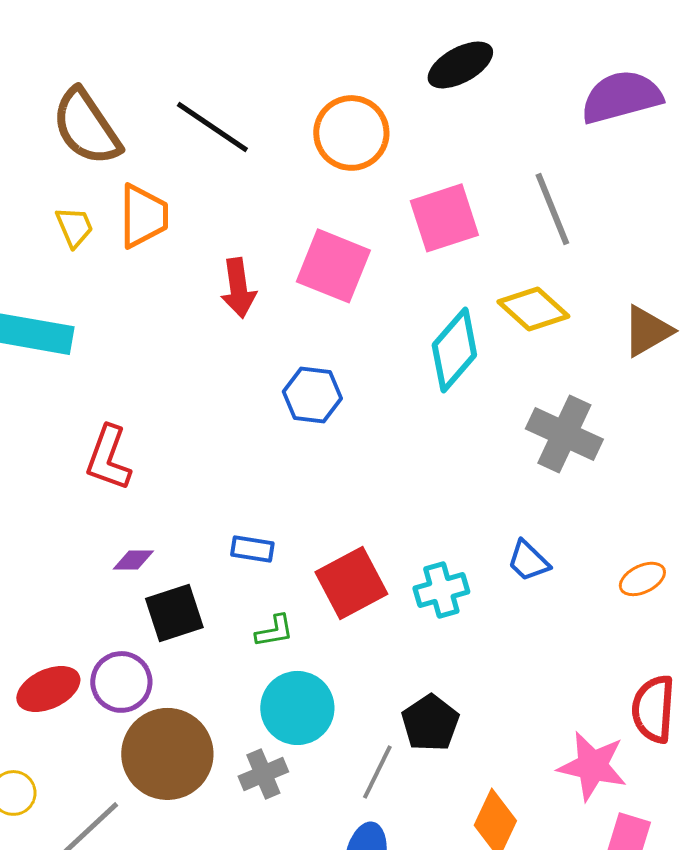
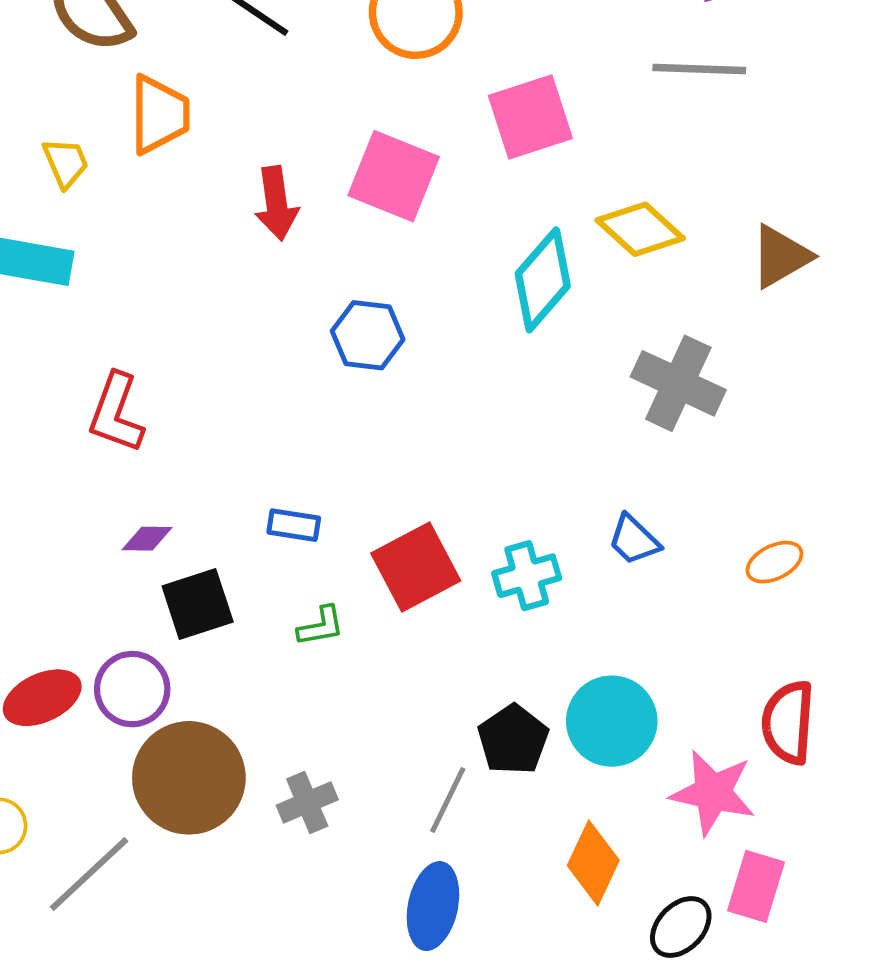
gray line: (552, 209) -> (699, 69), moved, turned -66
yellow trapezoid: (74, 227) -> (66, 163), moved
cyan circle: (297, 708) -> (612, 721), moved

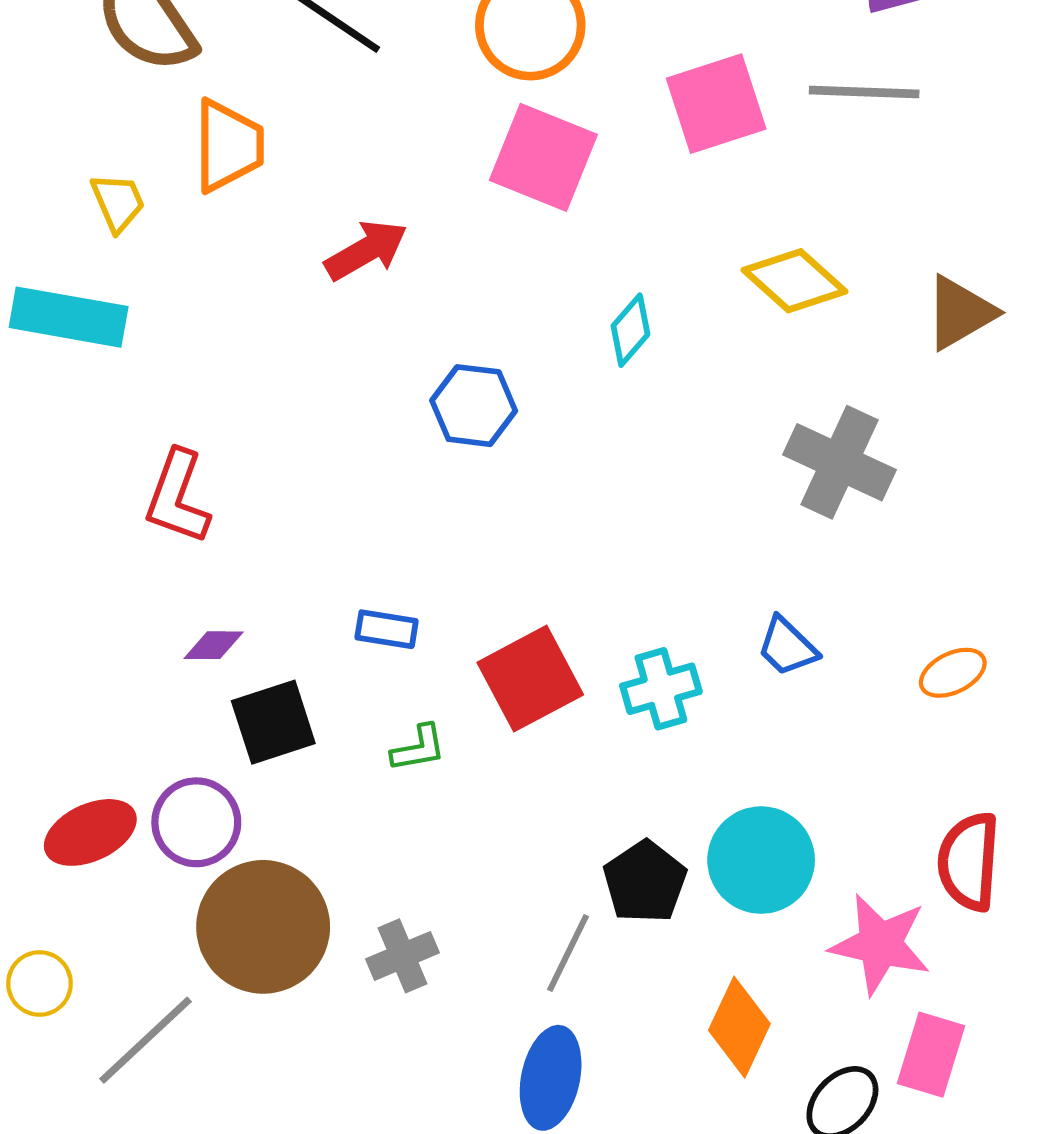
pink square: (530, 117) -> (716, 104), moved
pink square: (394, 176) -> (543, 157), moved
red arrow: (276, 203) -> (366, 250), turned -112
cyan diamond: (543, 280) -> (630, 330), moved, size x0.6

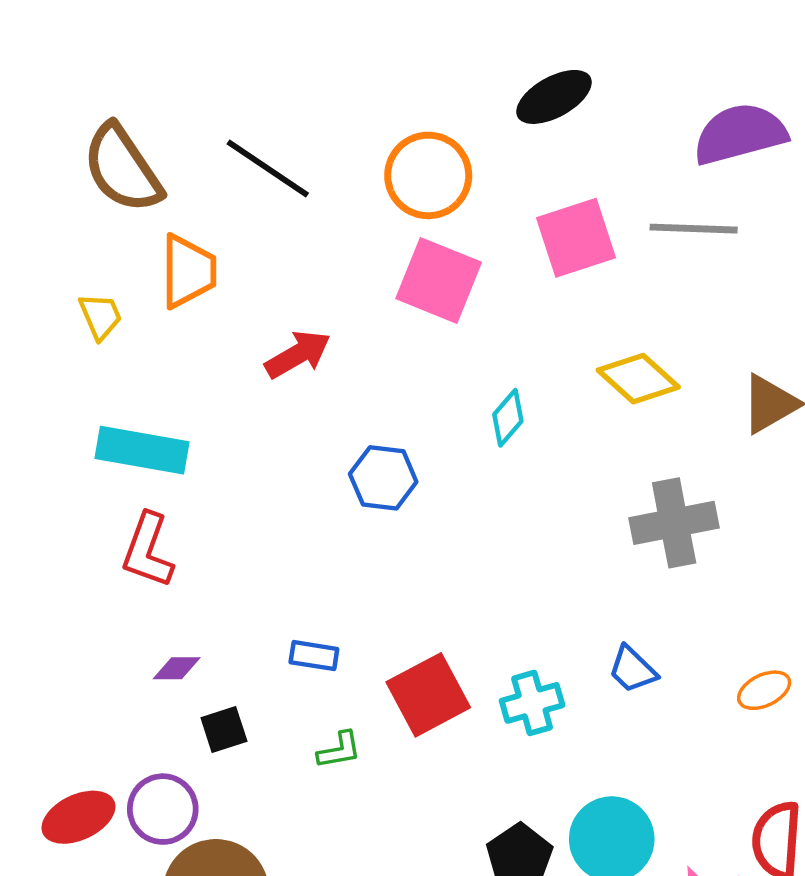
cyan rectangle: (69, 317) -> (142, 450), moved
gray cross: (839, 462) -> (674, 523), turned -36
black square: (273, 722) -> (224, 729), size x0.7

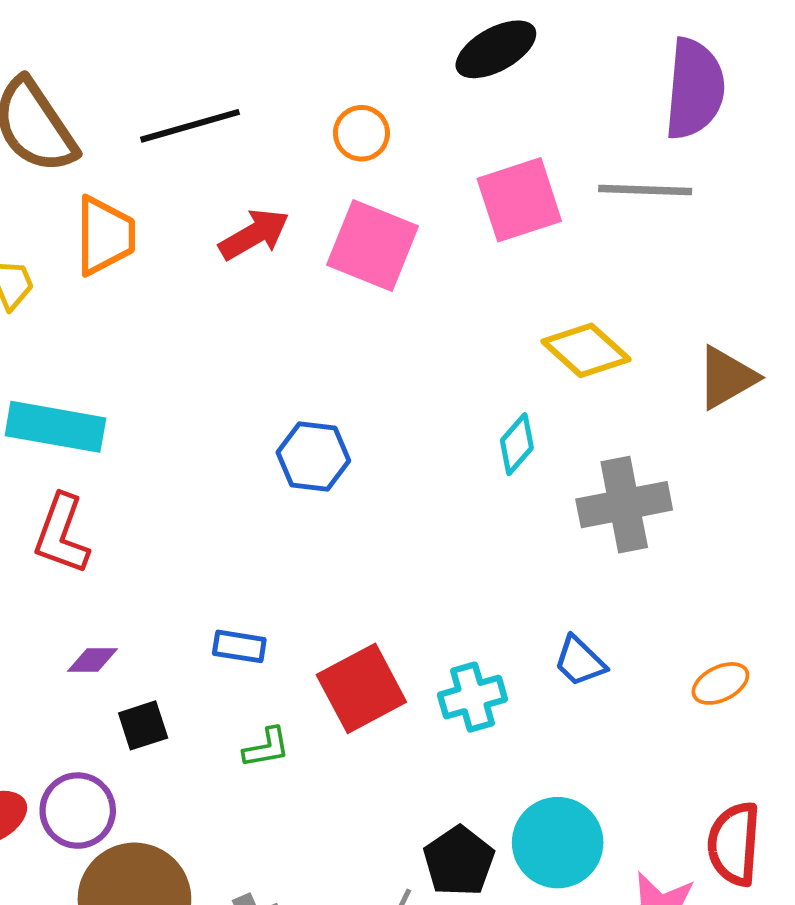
purple semicircle: (740, 134) -> (695, 89), turned 110
black line: (268, 169) -> (190, 126), turned -50
orange circle: (428, 175) -> (361, 133), size x0.6
red arrow: (298, 354) -> (254, 234), moved
cyan diamond: (508, 418) -> (517, 444), moved

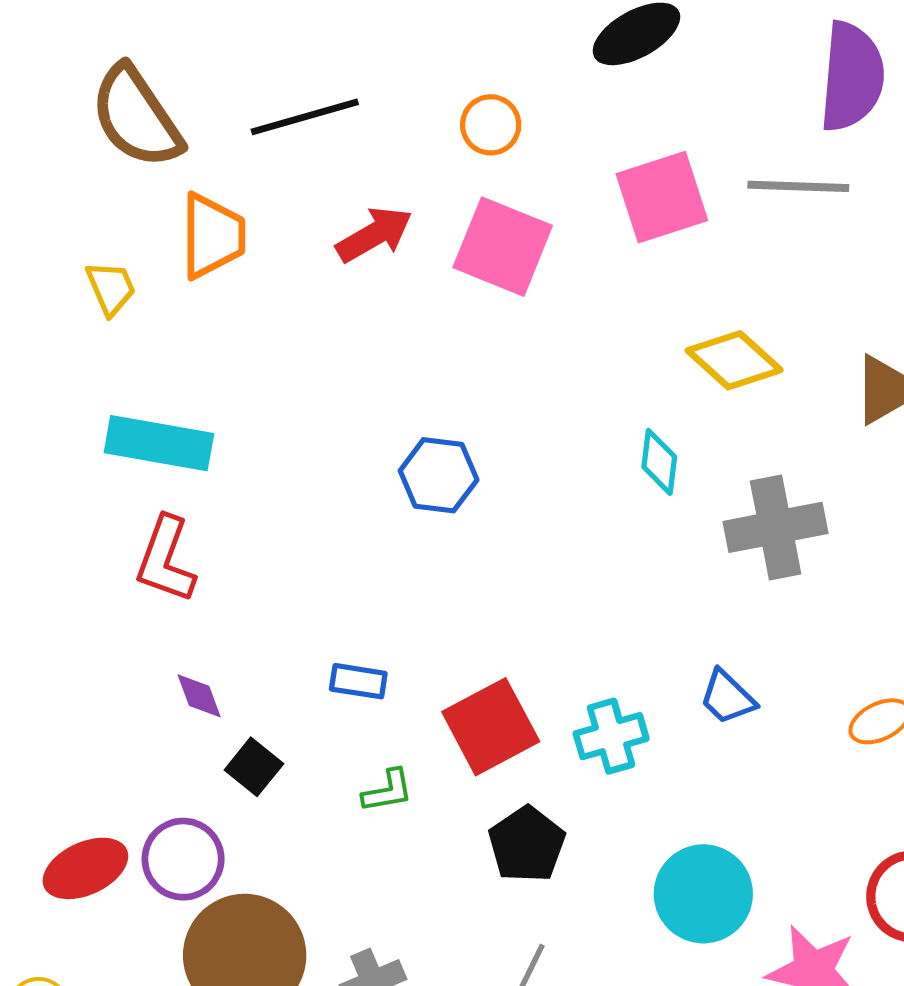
cyan diamond: (517, 444) -> (659, 462), turned -34
purple diamond: (93, 660) -> (199, 696), turned 69
black square: (143, 725) -> (254, 767), turned -33
black pentagon: (459, 861) -> (527, 844), moved

